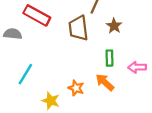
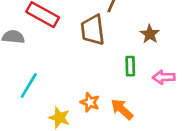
brown star: (114, 26) -> (150, 34), moved
orange arrow: (105, 82) -> (122, 109), moved

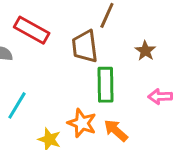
green rectangle: (130, 66) -> (105, 85), moved, size x1.6
orange star: (90, 102) -> (82, 123), size x1.4

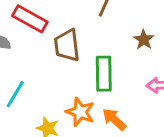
brown trapezoid: (85, 46) -> (67, 45), moved

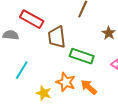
green rectangle: (104, 74) -> (82, 56), turned -70

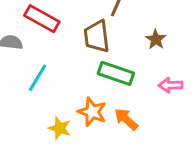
brown trapezoid: (57, 37) -> (97, 36), moved
cyan line: (22, 70) -> (37, 78), moved

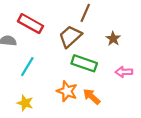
brown trapezoid: (97, 36) -> (70, 36), turned 55
yellow star: (60, 128) -> (25, 103), moved

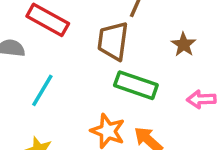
brown trapezoid: (70, 36) -> (113, 41), turned -40

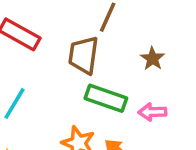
pink arrow: (201, 99) -> (152, 112), moved

